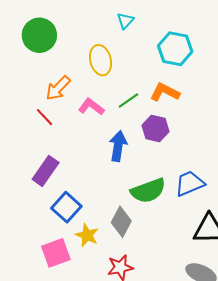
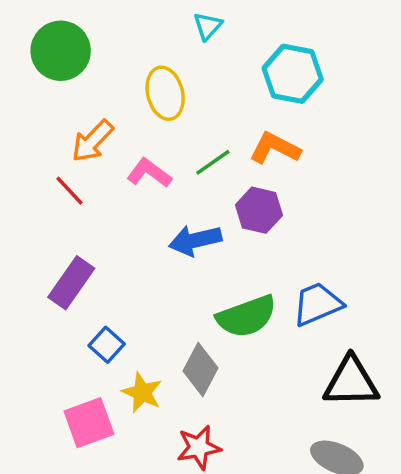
blue arrow: (118, 146) -> (195, 240), turned -112
blue square: (66, 207) -> (107, 345), size x0.7

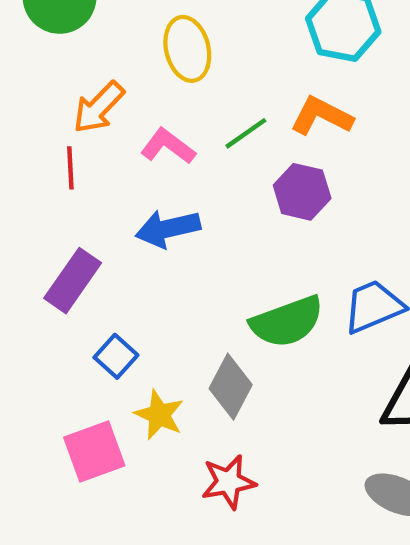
red line: (69, 191) -> (70, 168), turned 40
blue arrow: (195, 240) -> (168, 229), moved

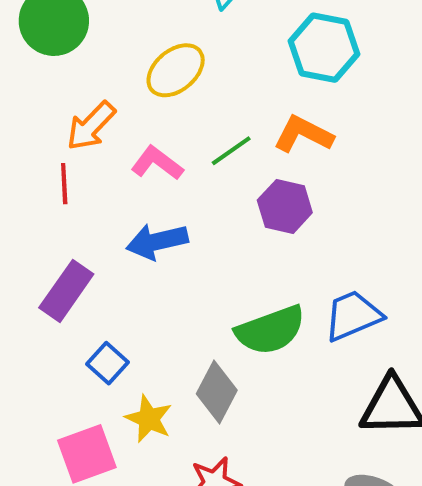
yellow ellipse: (187, 49) -> (176, 70), turned 64

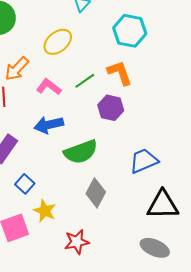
orange L-shape: (303, 134) -> (120, 73), turned 44
green semicircle: (270, 330) -> (81, 152), moved
gray diamond: (217, 392) -> (96, 193), moved

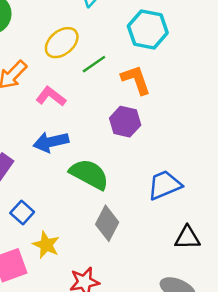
green line: (85, 81) -> (94, 64), moved
green semicircle: (81, 152) -> (89, 174), turned -132
black triangle: (163, 205) -> (187, 238), size x0.7

